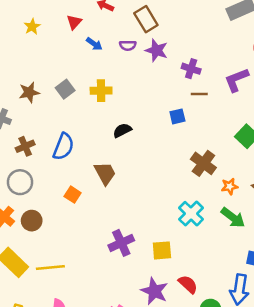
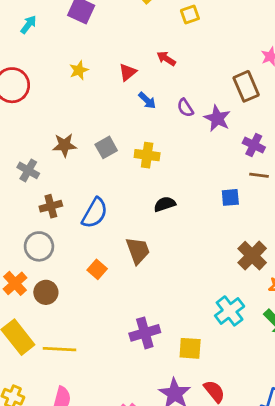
brown rectangle: (146, 19) -> (246, 86), moved
purple semicircle: (128, 45) -> (185, 108), turned 49

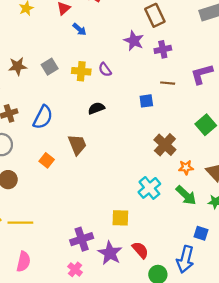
purple semicircle: (185, 108) -> (105, 70), moved
purple cross: (254, 145) -> (163, 49), moved, turned -35
purple cross: (145, 333) -> (82, 239), moved

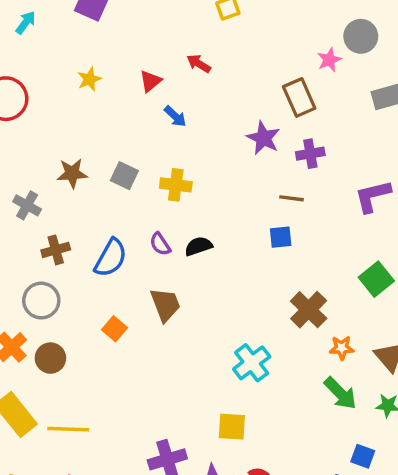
gray square: (50, 67) -> (124, 176), turned -35
purple semicircle: (105, 70) -> (160, 244), moved
brown line: (168, 83) -> (291, 198), moved
cyan cross: (149, 188) -> (252, 363), moved

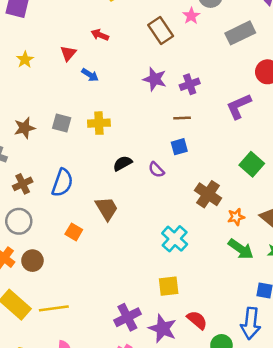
brown rectangle: (299, 98) -> (161, 30), moved
purple semicircle: (160, 244) -> (156, 170), moved

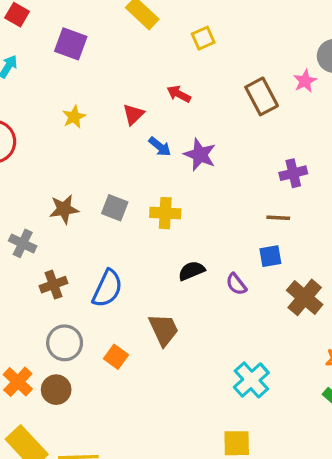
purple star: (155, 79) -> (200, 155), moved
brown cross: (208, 194) -> (305, 297), moved
gray circle: (19, 221) -> (65, 343), moved

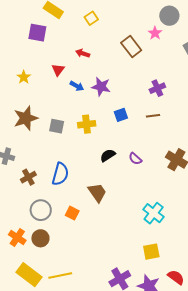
purple square: (71, 44) -> (37, 33), moved
brown star: (64, 209) -> (26, 118), moved, size x1.4
blue square: (270, 256) -> (121, 115), moved

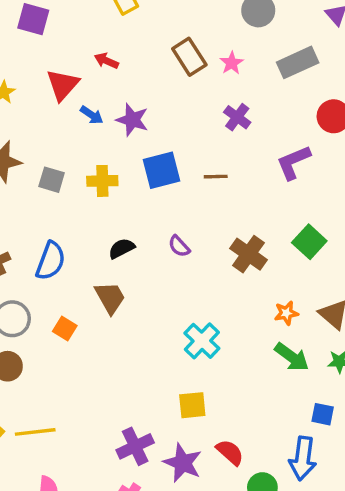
pink star: (155, 33) -> (232, 63), moved
red triangle: (58, 70) -> (63, 85), size x1.5
purple cross: (157, 88) -> (237, 117), moved, turned -35
blue square: (121, 115) -> (161, 170), size x1.6
black semicircle: (108, 155) -> (122, 248), moved

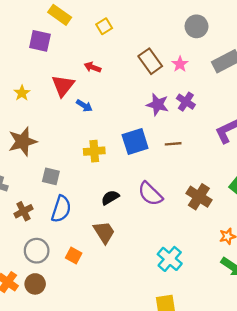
purple star: (132, 120) -> (158, 105), moved
gray square: (52, 180) -> (51, 176), moved
purple semicircle: (179, 246) -> (150, 194), size x1.6

